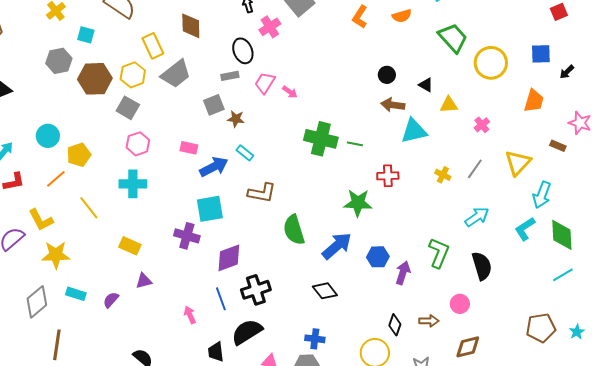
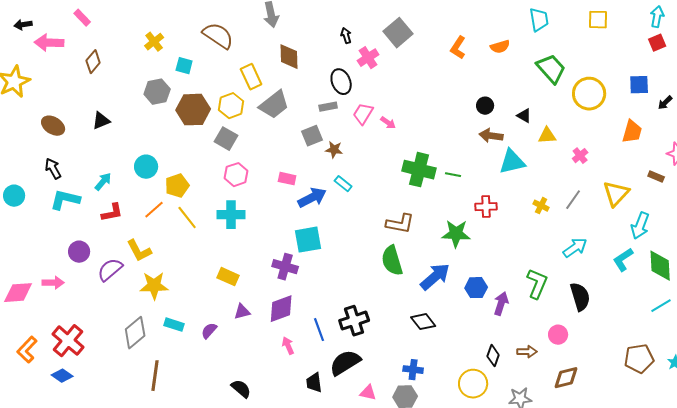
brown L-shape: (262, 193) -> (400, 224), moved
yellow line: (89, 208) -> (187, 218), moved
purple diamond: (229, 258) -> (281, 309), moved

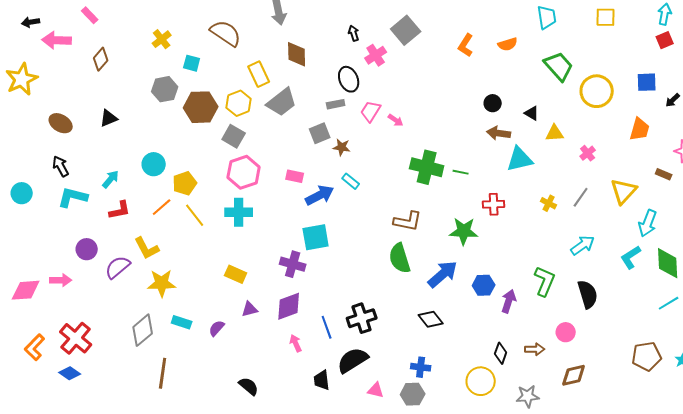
pink hexagon: (236, 175) -> (244, 172), size x1.4

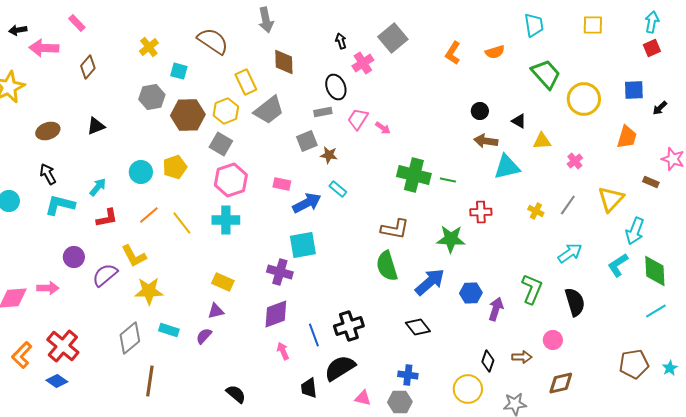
brown ellipse: (61, 123) -> (48, 131), turned -50
yellow pentagon: (185, 183) -> (175, 167), moved
purple triangle: (250, 309) -> (216, 311), moved

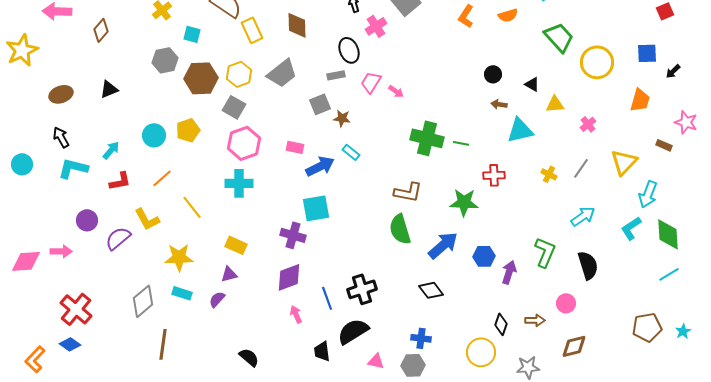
yellow rectangle: (246, 82) -> (252, 30), moved
brown arrow: (486, 141) -> (499, 104), size x0.7
yellow line: (182, 223) -> (192, 207), moved
yellow star: (149, 291) -> (179, 257), moved
orange L-shape: (22, 355) -> (35, 359), moved

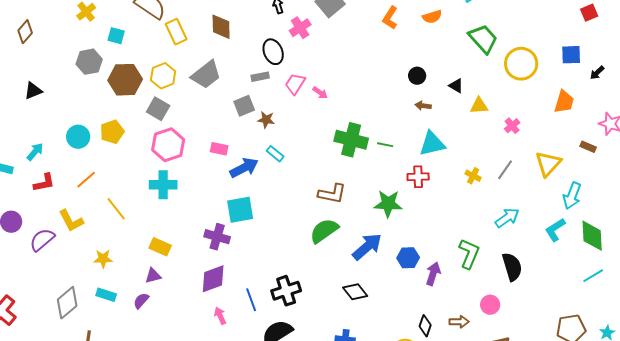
cyan triangle: (520, 130) -> (432, 144), moved
green semicircle: (400, 229) -> (324, 231), turned 72
yellow star: (179, 257) -> (103, 259), size x0.7

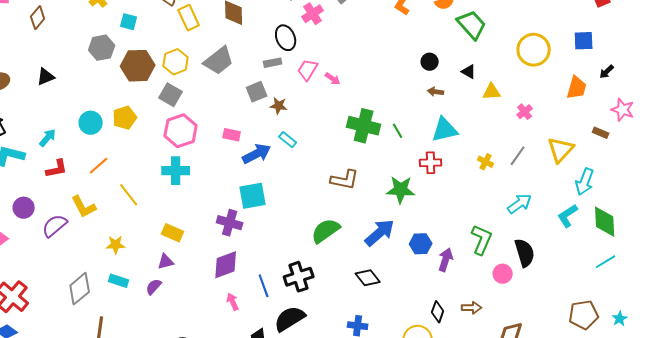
green trapezoid: (483, 39) -> (472, 25), moved
black arrow: (597, 73) -> (607, 72), moved
green line: (385, 145) -> (398, 131), turned 49
green semicircle: (324, 231) -> (326, 231), moved
pink circle: (490, 305) -> (503, 274), moved

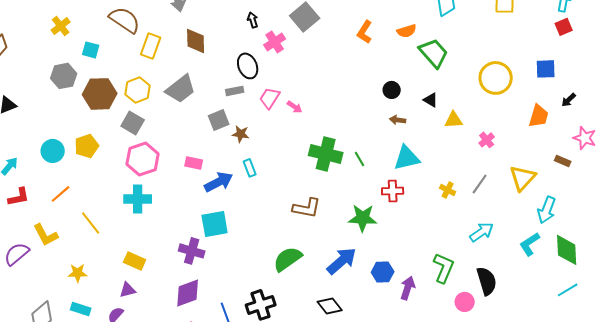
yellow rectangle: (189, 18) -> (151, 46), turned 45
cyan rectangle: (288, 140) -> (250, 168), turned 30

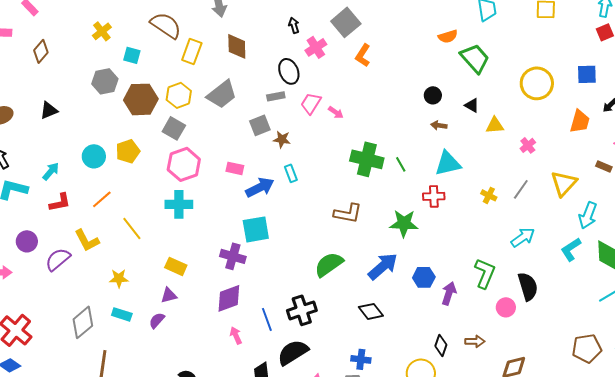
orange L-shape: (365, 32) -> (363, 55), moved

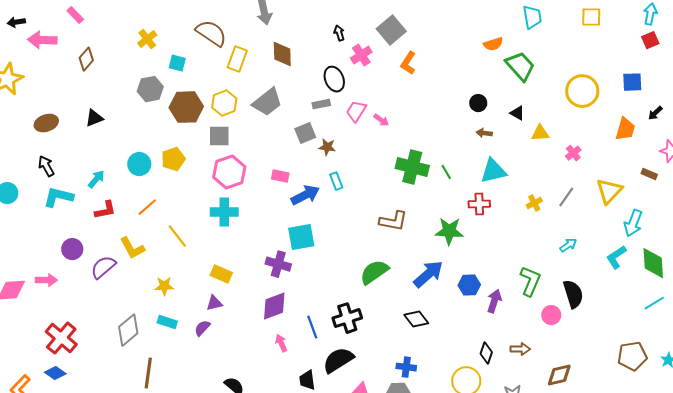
gray square: (174, 128) -> (219, 136), turned -30
yellow cross: (489, 195) -> (534, 203), turned 35
cyan arrow: (523, 237) -> (568, 245), size x0.7

